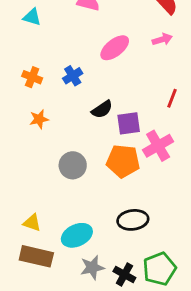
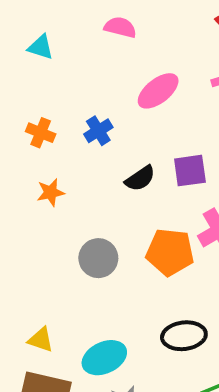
purple square: (129, 123) -> (190, 171), moved

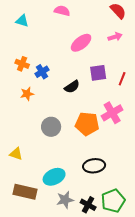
blue cross: (98, 131) -> (42, 72), moved
purple square: (190, 171) -> (98, 73), moved
yellow triangle: (41, 340) -> (16, 154), moved

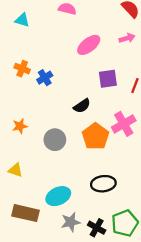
black semicircle: (72, 87) -> (82, 106), moved
orange star: (27, 94) -> (20, 126), moved
orange pentagon: (87, 124) -> (95, 136), turned 30

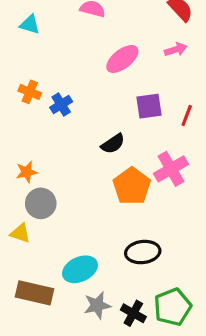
gray circle: (55, 140) -> (41, 203), moved

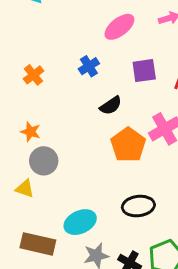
orange cross: (30, 92) -> (34, 75), moved, turned 30
blue cross: (61, 104) -> (89, 66), moved
orange star: (27, 172) -> (31, 132), turned 30

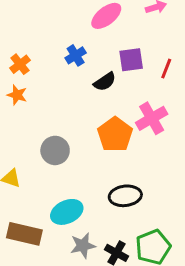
black semicircle: (111, 106) -> (105, 82), moved
orange star: (31, 132) -> (17, 95), moved
gray circle: (44, 161) -> (55, 150), moved

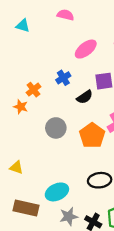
orange cross: (20, 64) -> (33, 90), moved
gray circle: (55, 150) -> (56, 128), moved

